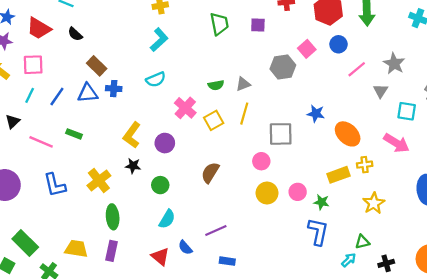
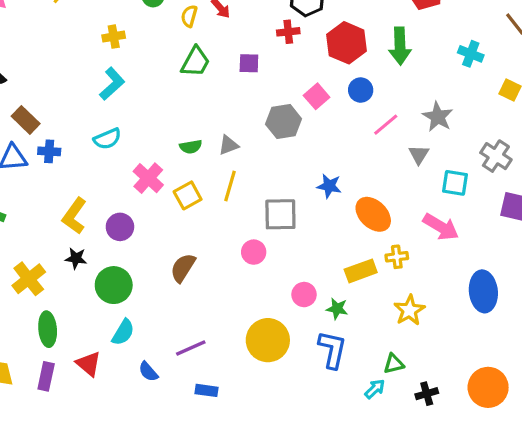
green trapezoid: (219, 24) -> (195, 62), turned 40
green circle: (160, 185) -> (114, 285), size x1.5
yellow circle: (267, 193) -> (268, 340), moved, size x1.4
red triangle: (160, 257) -> (88, 364), moved

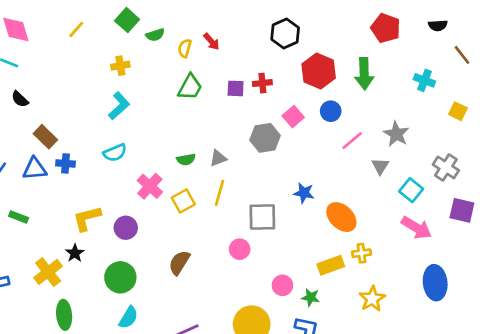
red cross: (288, 32) -> (262, 83), moved
cyan square: (455, 183) -> (411, 190), turned 30
yellow L-shape: (74, 216) -> (87, 218), turned 40
pink arrow: (441, 227) -> (416, 228), moved
black star: (76, 258) -> (75, 253), moved, turned 30

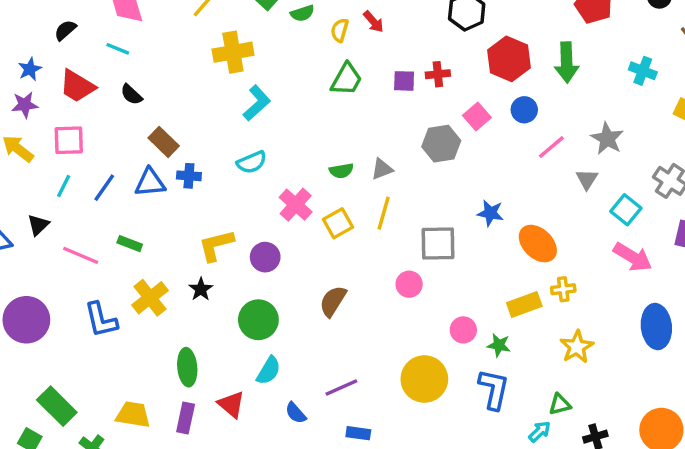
yellow cross: (120, 66) -> (233, 52), moved, size x1.6
yellow cross: (48, 272) -> (150, 298), moved

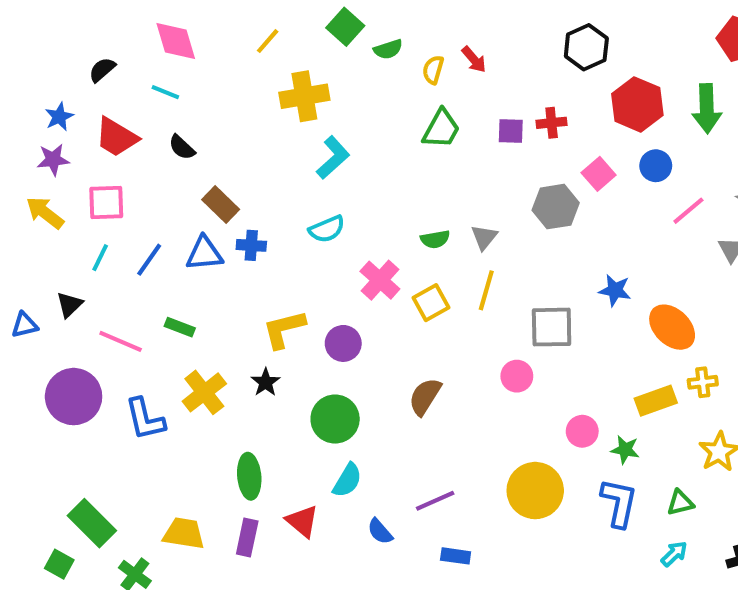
gray triangle: (382, 169) -> (484, 237), turned -30
purple circle: (26, 320) -> (74, 397), moved
green triangle: (560, 404) -> (680, 503), moved

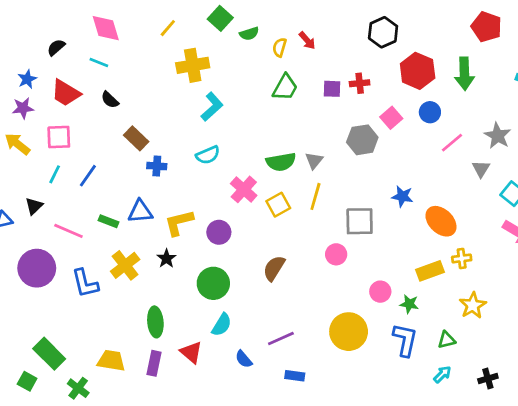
green semicircle: (435, 239) -> (281, 162), size x1.5
blue triangle: (204, 254) -> (140, 212), moved

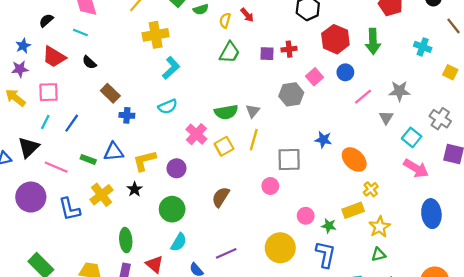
gray star: (498, 136) -> (399, 91), turned -30
black triangle: (34, 206) -> (29, 147), size x1.5
yellow cross: (462, 258) -> (371, 189), turned -32
yellow rectangle: (430, 271) -> (353, 210), moved
green triangle: (447, 340) -> (378, 254), moved

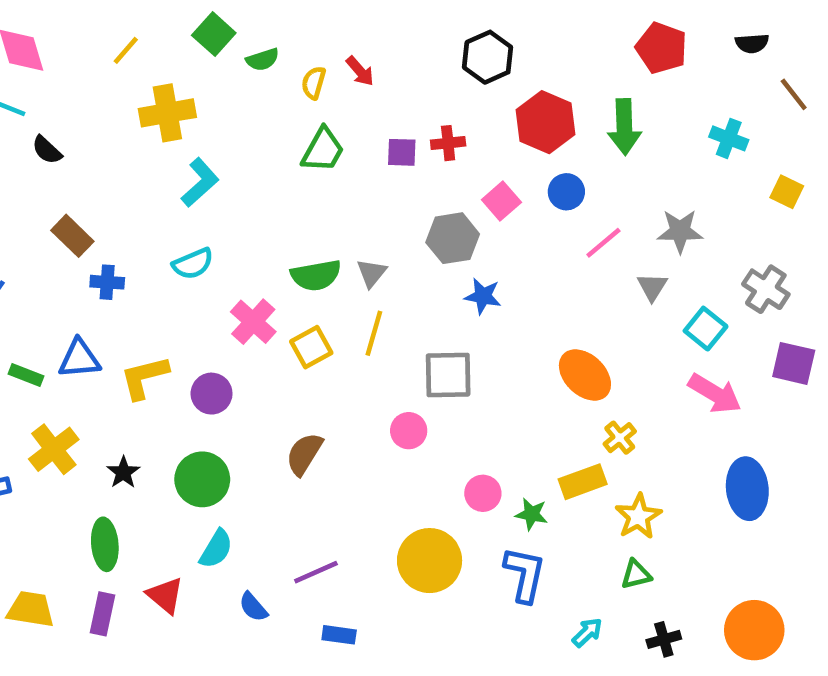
black semicircle: (89, 62) -> (47, 150), moved
blue star: (323, 140) -> (483, 296), moved
black star: (135, 189) -> (123, 472), moved

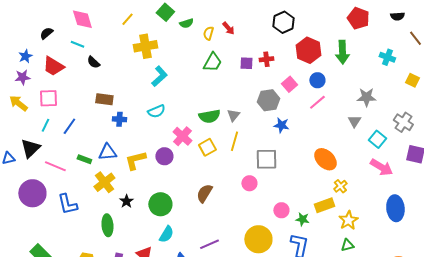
brown rectangle: (72, 236) -> (104, 99), turned -36
pink line: (603, 243) -> (317, 102), moved
purple circle: (212, 394) -> (164, 156), moved
yellow cross: (54, 449) -> (104, 182), moved
green ellipse: (105, 544) -> (107, 225), moved

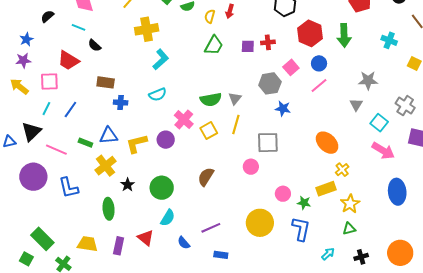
red arrow: (228, 28) -> (230, 11), turned 56
red trapezoid: (53, 66) -> (68, 60), moved

